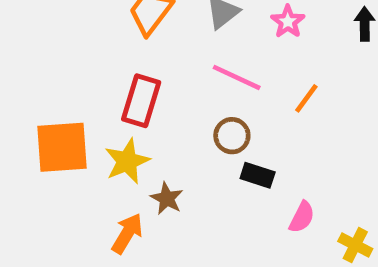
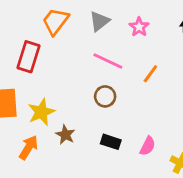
red rectangle: (141, 101) -> (29, 57), moved
black rectangle: (258, 175) -> (111, 142), moved
orange arrow: (127, 233) -> (29, 147), moved

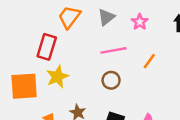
pink line: (108, 61) -> (113, 50), turned -35
yellow star: (41, 112) -> (57, 77), moved

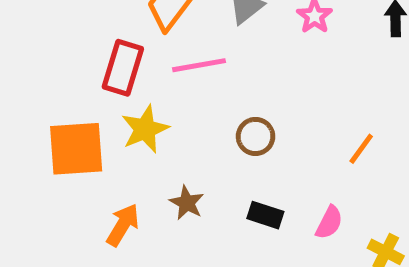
pink line: (113, 50) -> (199, 65), moved
orange line: (149, 61) -> (361, 149), moved

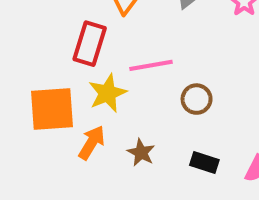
pink line: (199, 65) -> (151, 65), moved
orange arrow: (123, 225) -> (92, 143), moved

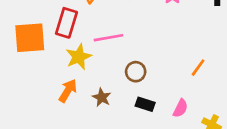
brown circle: (197, 99) -> (136, 72), moved
orange square: (52, 109) -> (30, 38), moved

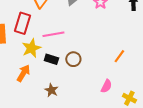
brown star: (102, 97) -> (51, 90), moved
black rectangle: (145, 104) -> (51, 59), moved

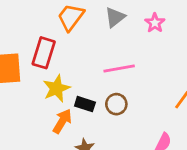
pink line: (53, 34) -> (119, 68), moved
orange arrow: (23, 73) -> (62, 121), moved

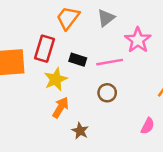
pink star: (155, 23) -> (138, 40), moved, size x1.5
black rectangle: (85, 104) -> (78, 60), moved

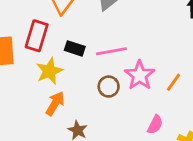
pink star: (138, 40) -> (140, 75), moved

